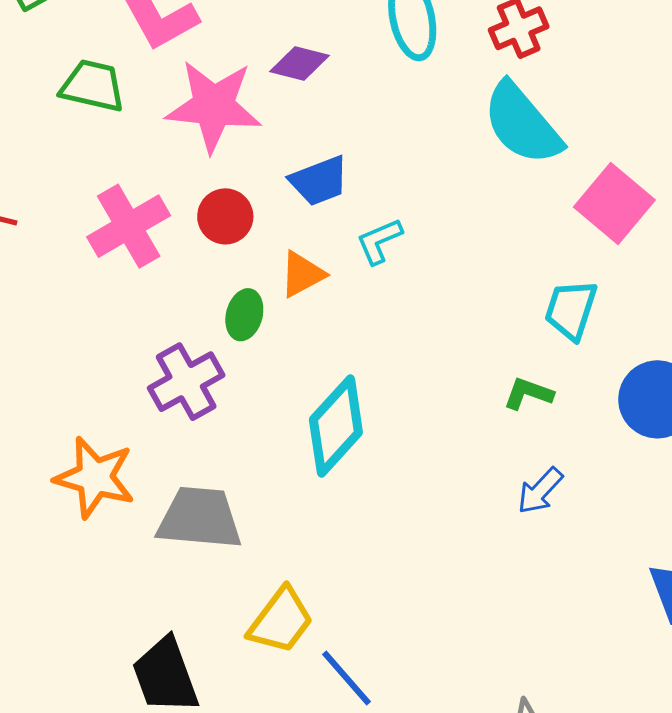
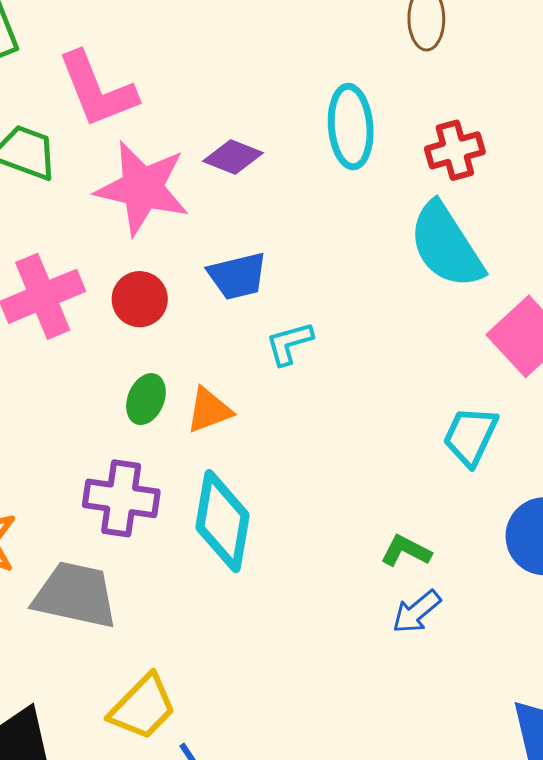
orange triangle: (302, 274) -> (209, 410), moved
purple cross: (186, 382) -> (121, 498), moved, turned 30
green L-shape: (528, 394) -> (406, 551), moved
cyan diamond: (336, 426) -> (222, 521), turned -40

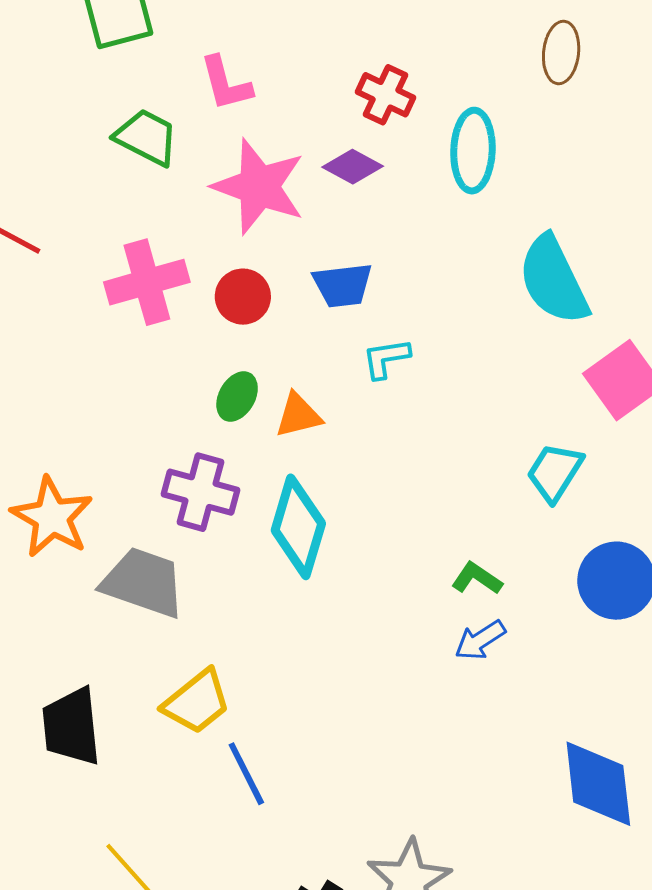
pink L-shape: (97, 90) -> (226, 83), size x0.7
red cross: (455, 150) -> (385, 95), moved, turned 34

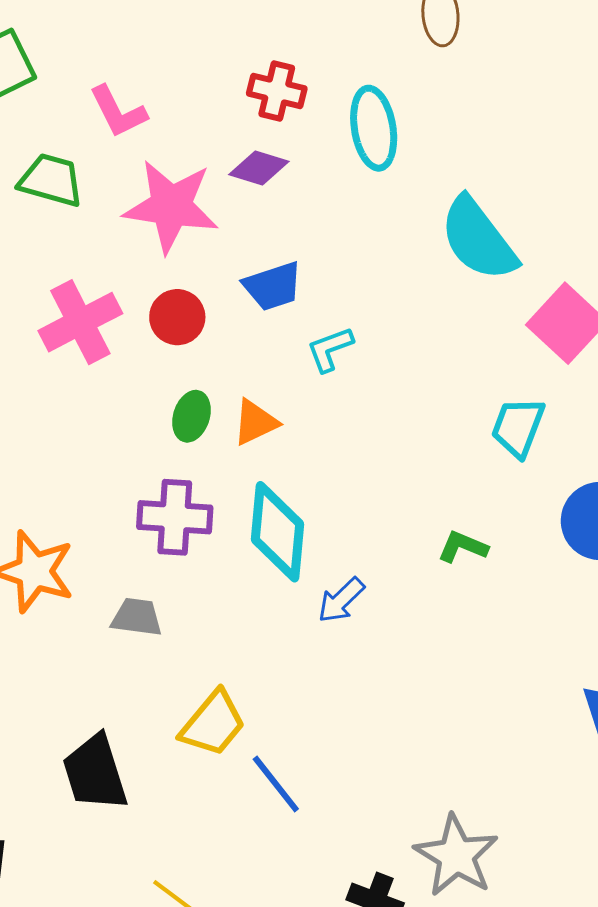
gray trapezoid: (143, 582) -> (137, 617), size x0.6
blue arrow: (480, 640) -> (341, 600), moved

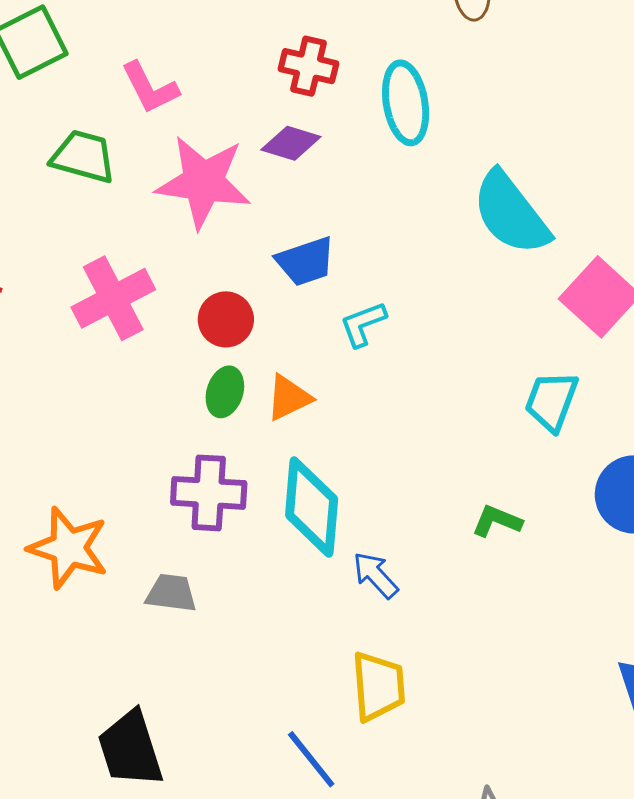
red circle: (177, 317) -> (226, 319), moved
blue arrow: (341, 600) -> (375, 575), turned 92
yellow trapezoid: (213, 724) -> (378, 686), moved, turned -44

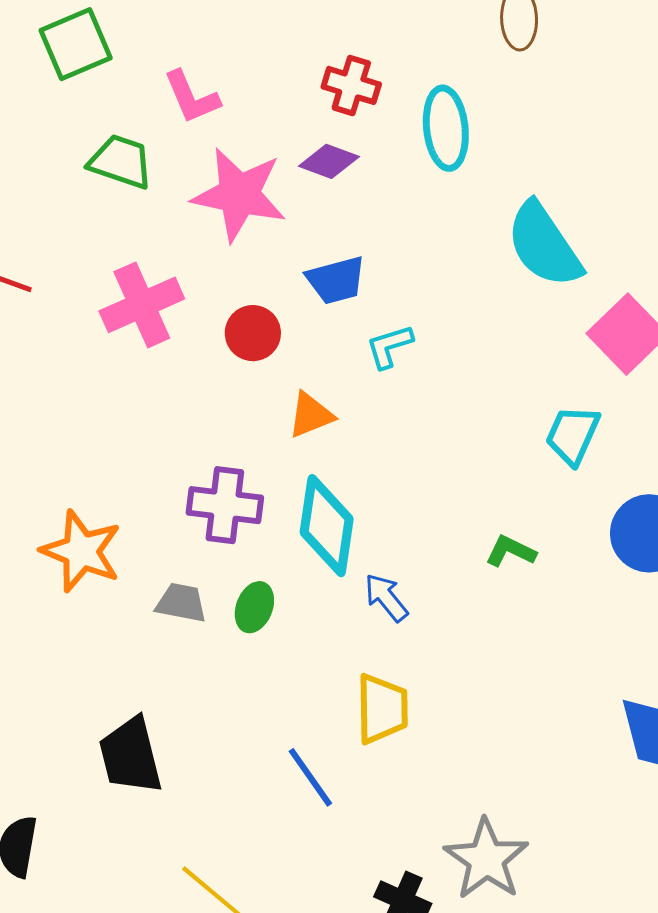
green ellipse: (225, 392) -> (254, 607), moved

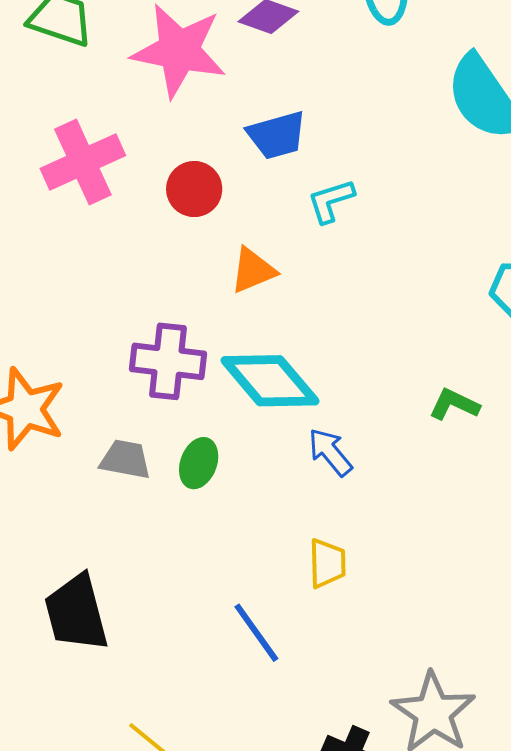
cyan diamond: (327, 526) -> (270, 381), turned -48
yellow trapezoid: (382, 709) -> (327, 563), size x0.7

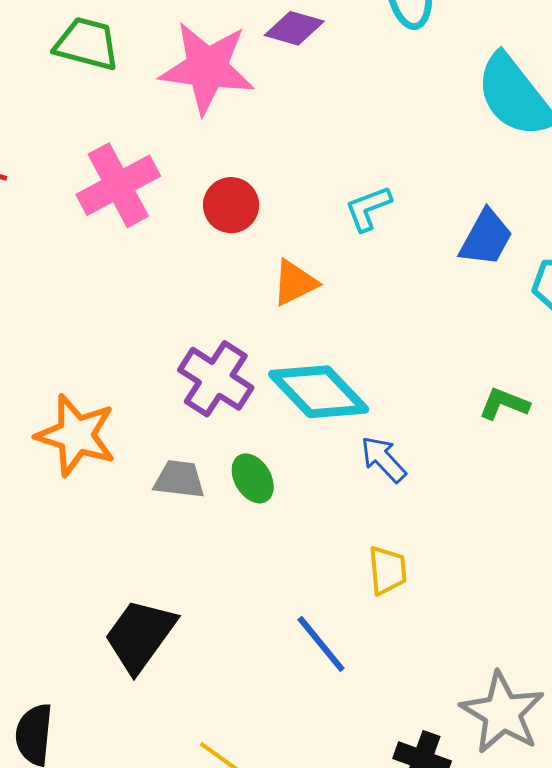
blue trapezoid: (277, 135) -> (486, 238), moved, turned -42
purple cross: (168, 361) -> (216, 379), turned 30
green ellipse: (199, 463) -> (253, 478), turned -48
black trapezoid: (76, 613) -> (140, 635), turned 54

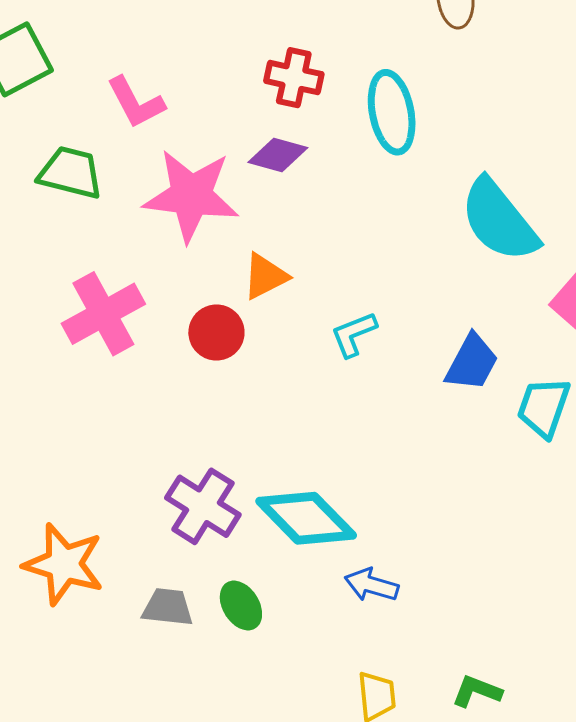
orange triangle: (295, 283) -> (265, 276), moved
green L-shape: (504, 404) -> (477, 691), moved
blue arrow: (383, 459) -> (371, 585), turned -30

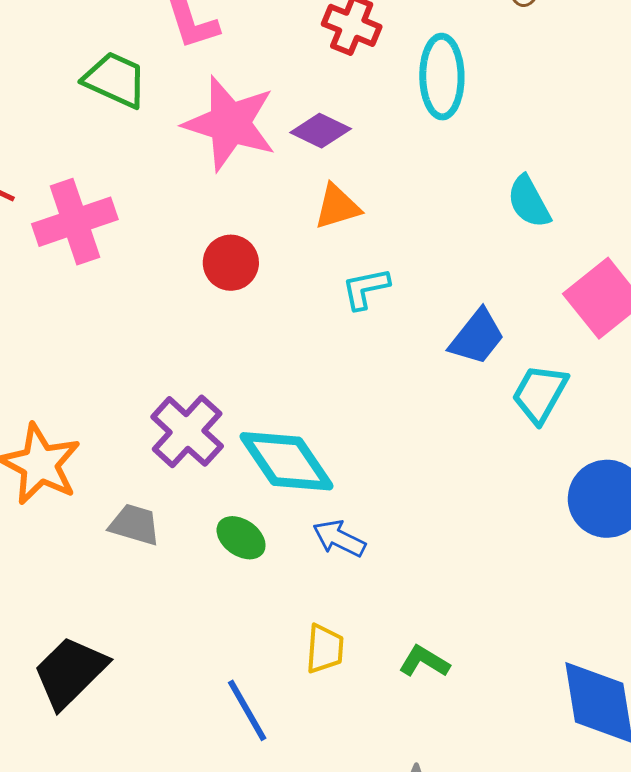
purple diamond: (278, 155) -> (321, 131), moved
cyan semicircle: (499, 220) -> (529, 202), size x0.6
orange triangle: (265, 276) -> (337, 207), moved
pink cross: (103, 314) -> (75, 222), moved
green ellipse: (241, 606) -> (241, 538), moved, turned -33

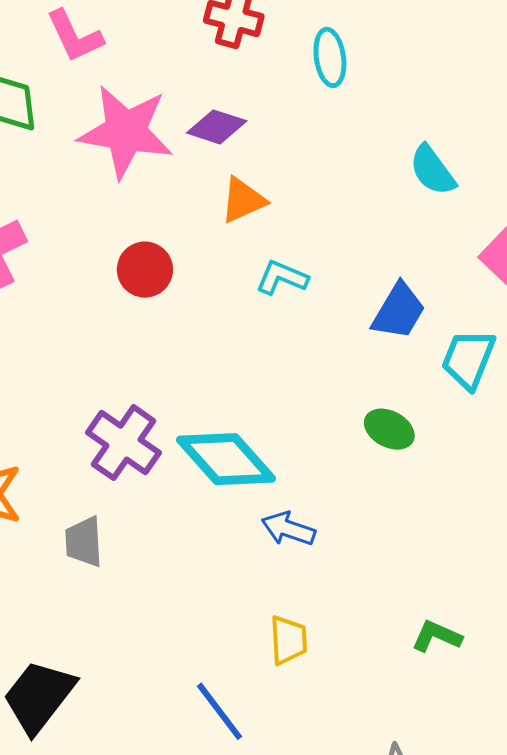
cyan ellipse: (442, 77) -> (330, 57), size x0.7
cyan L-shape: (366, 289) -> (282, 278), turned 42
gray trapezoid: (135, 525) -> (84, 542), turned -102
green ellipse: (241, 538) -> (389, 429), moved
green L-shape: (424, 661) -> (437, 636), moved

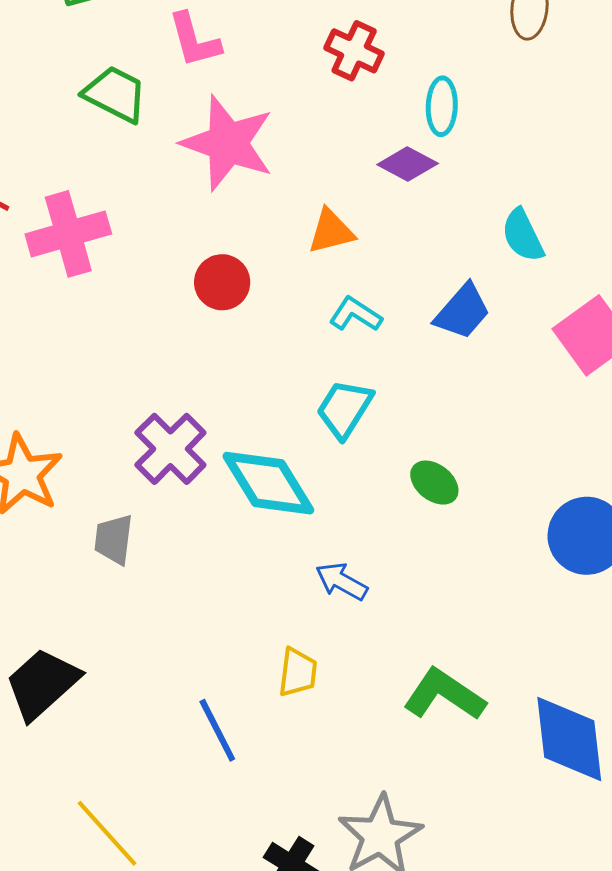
purple diamond: (217, 127) -> (408, 164), moved
blue trapezoid: (399, 311) -> (462, 312), moved
cyan trapezoid: (468, 359) -> (345, 409), moved
blue arrow: (288, 529) -> (342, 581), moved
green L-shape: (437, 636) -> (444, 695), size x1.6

